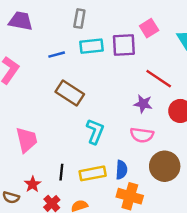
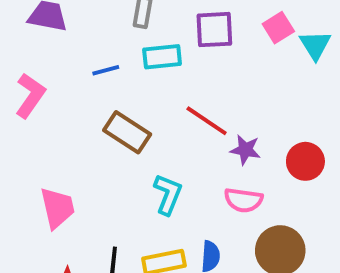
pink square: (149, 28) -> (278, 28), moved
purple square: (124, 45) -> (214, 30), moved
red line: (159, 79) -> (207, 121), moved

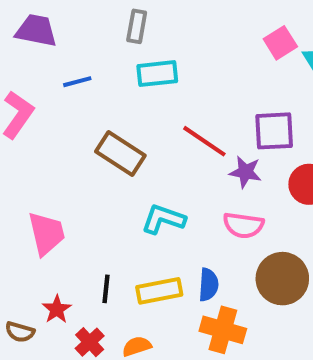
purple square: (214, 30) -> (274, 131), moved
blue line: (106, 70) -> (77, 82), moved
cyan L-shape: (168, 194) -> (163, 219), turned -93

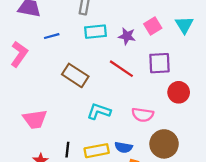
pink square: (280, 43) -> (153, 26), moved
purple star: (245, 172) -> (127, 36), moved
pink trapezoid: (47, 233) -> (35, 119), turned 95
blue semicircle: (209, 285) -> (124, 147), turned 96

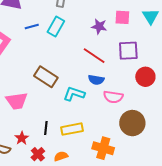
pink square: (153, 26) -> (122, 17), turned 35
cyan rectangle: (95, 32) -> (56, 26), moved, turned -54
brown rectangle: (75, 75) -> (46, 77), moved
blue semicircle: (124, 147) -> (96, 80), moved

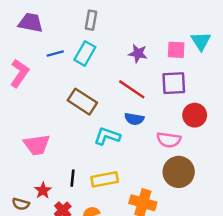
pink square: (122, 17) -> (176, 50), moved
brown rectangle: (46, 77) -> (82, 102), moved
pink semicircle: (113, 97) -> (169, 140), moved

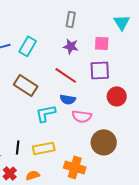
gray rectangle: (91, 20) -> (71, 19), moved
cyan triangle: (201, 41) -> (122, 22), moved
cyan L-shape: (107, 136) -> (46, 113), turned -30
pink semicircle: (169, 140) -> (82, 116), moved

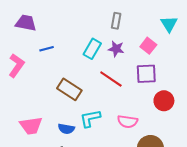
pink square: (102, 43) -> (148, 46), turned 35
cyan rectangle: (28, 46) -> (92, 49), moved
blue semicircle: (68, 99) -> (66, 129), moved

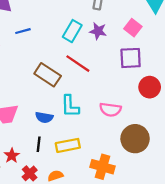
red line: (111, 79) -> (78, 64), moved
cyan L-shape: (90, 118) -> (70, 106), turned -80

